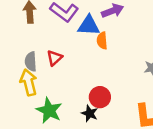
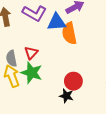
orange semicircle: (102, 41) -> (69, 33), size x1.5
green star: (49, 110) -> (32, 73), moved

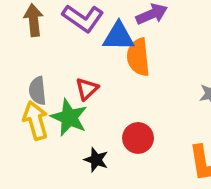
red triangle: (31, 53) -> (87, 89), moved
black star: (66, 96) -> (96, 160), moved

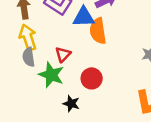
yellow arrow: (35, 120) -> (28, 37), moved
red circle: (138, 138) -> (92, 78), moved

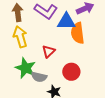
gray semicircle: (29, 57) -> (39, 77), moved, turned -70
green star: (51, 75) -> (26, 68), moved

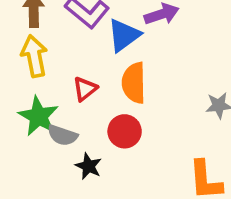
blue triangle: (66, 21) -> (124, 35), turned -42
orange semicircle: (78, 33) -> (134, 83), moved

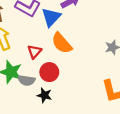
orange semicircle: (134, 83) -> (62, 43), turned -30
red circle: (125, 131) -> (49, 72), moved

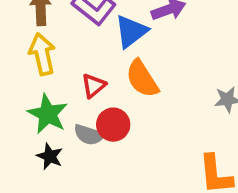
gray semicircle: (26, 80) -> (89, 135), moved
black star: (44, 95) -> (50, 156), moved

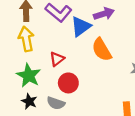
orange semicircle: (142, 79) -> (102, 50), moved
gray semicircle: (89, 135) -> (56, 103), moved

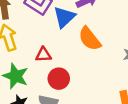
red triangle: (57, 59) -> (43, 55), turned 42

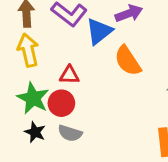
red circle: (59, 79) -> (61, 103), moved

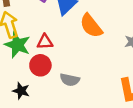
green star: (33, 98) -> (17, 45), moved
gray semicircle: (70, 133) -> (70, 80), moved

